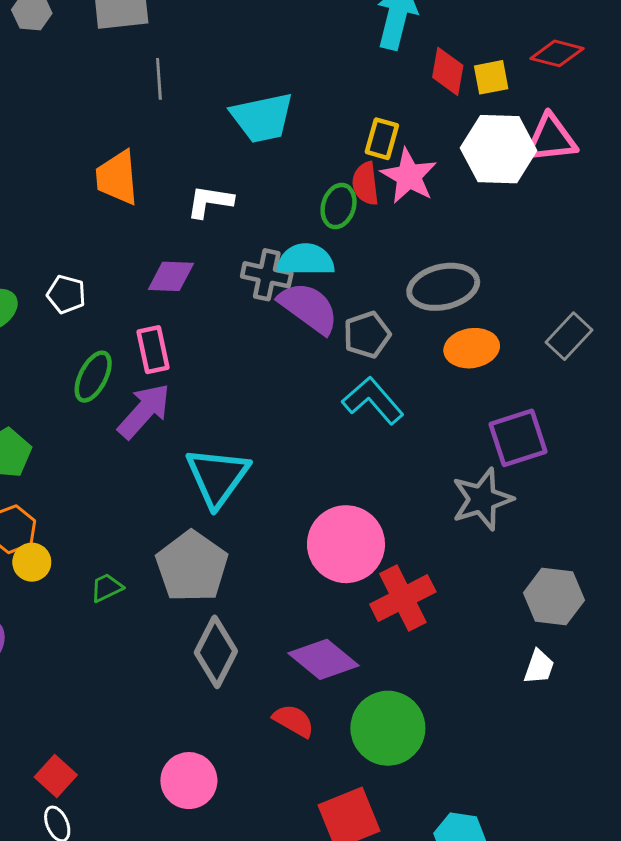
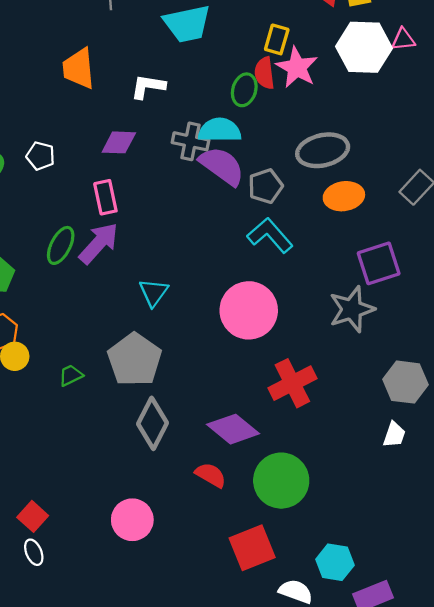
pink triangle: (551, 139) -> (403, 39), size x0.6
green ellipse: (93, 377) -> (61, 245), moved
cyan triangle: (217, 477) -> (154, 292), size x0.6
pink circle: (346, 544) -> (249, 310), moved

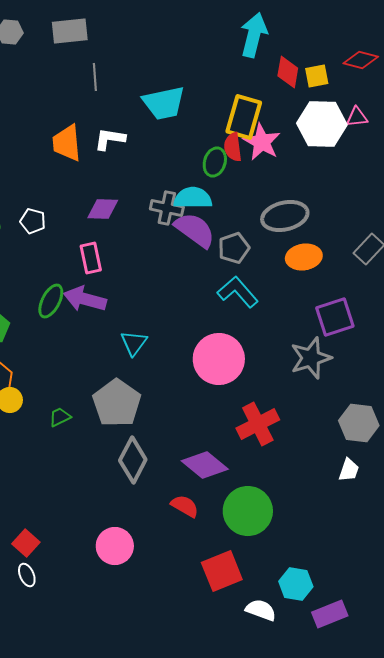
yellow rectangle: (277, 39) -> (244, 117), size x1.6
white L-shape: (148, 86) -> (110, 139), moved
purple arrow: (99, 243) -> (85, 299), turned -117

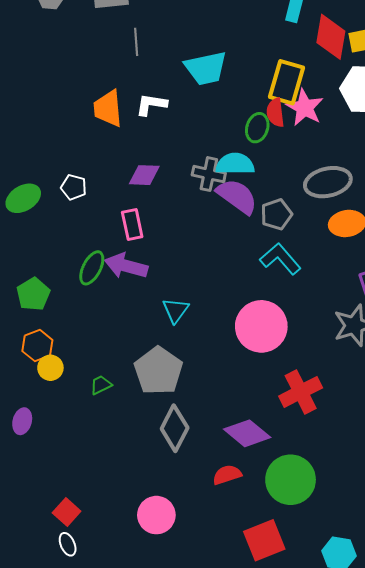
red diamond: (288, 72) -> (331, 37), size x1.4
red semicircle: (185, 506) -> (227, 475), turned -48

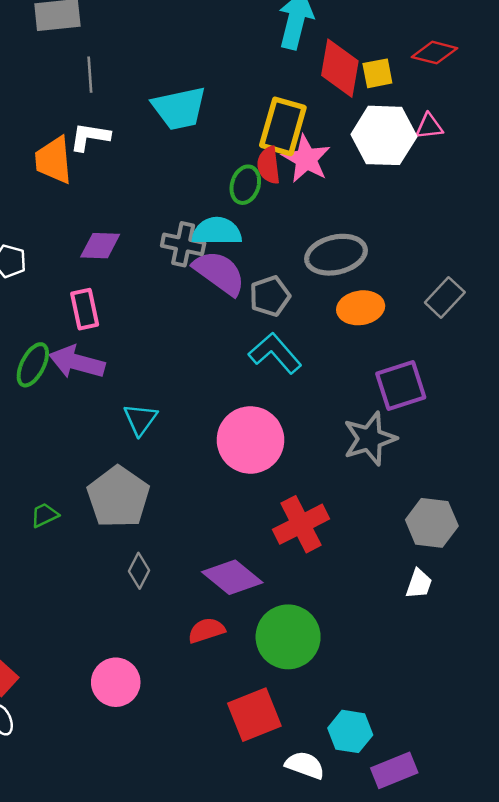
white L-shape: (151, 104) -> (90, 137), moved
gray diamond: (175, 428) -> (139, 571), size x0.6

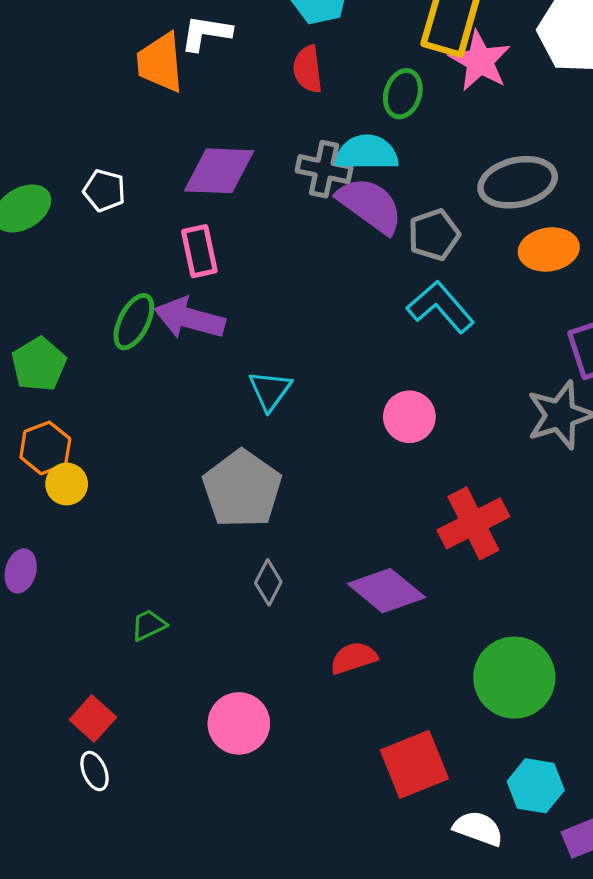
red semicircle: (269, 165) -> (308, 69), moved
purple diamond: (100, 246) -> (219, 171), size x1.4
pink circle: (250, 440) -> (409, 417), size x0.6
green trapezoid: (44, 515) -> (149, 625), moved
green circle: (288, 637) -> (514, 678), moved

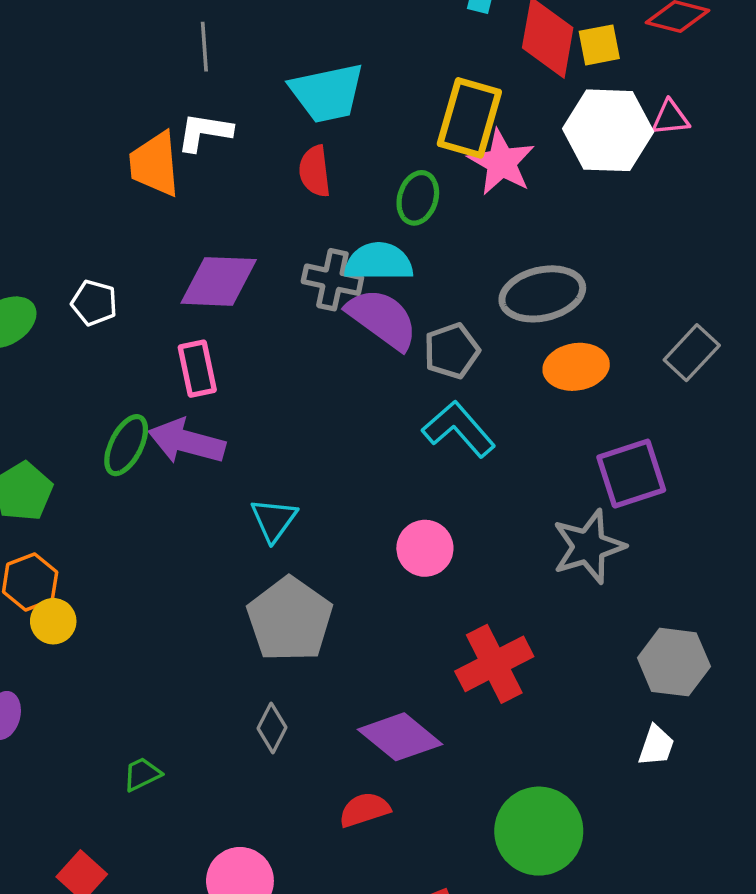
gray pentagon: (242, 489) -> (290, 619), moved

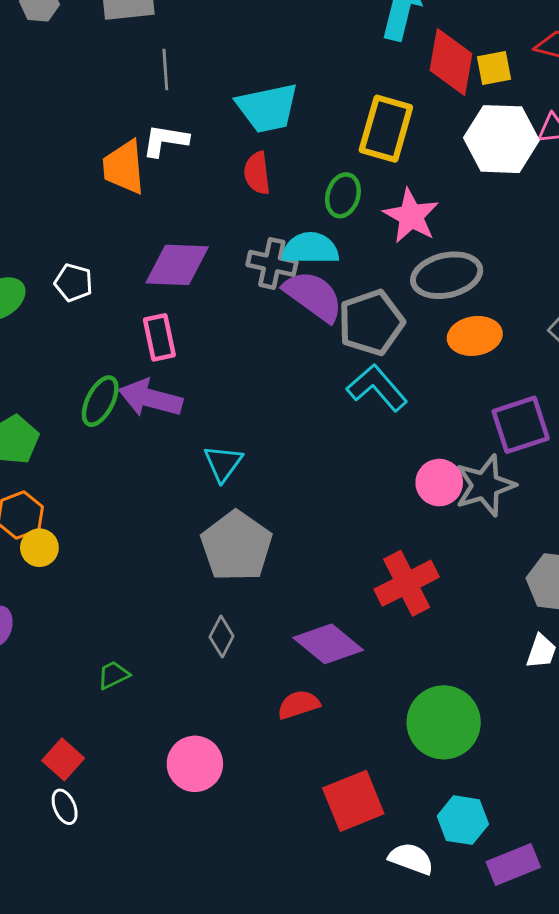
pink star: (501, 162) -> (411, 216), moved
gray pentagon: (452, 351) -> (371, 323), size x1.4
pink circle: (425, 548) -> (439, 483), moved

